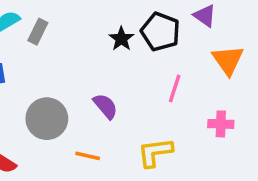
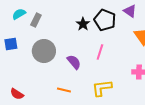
pink line: (175, 88) -> (100, 52), moved
gray circle: (47, 119) -> (44, 51), moved

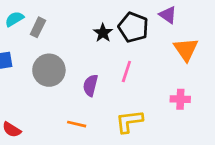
purple semicircle: (74, 62) -> (90, 85), turned -126

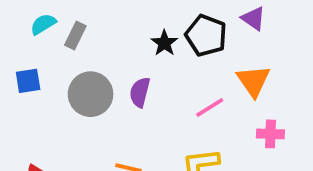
orange triangle: (186, 49) -> (253, 81), moved
pink line: (126, 72) -> (210, 107), moved, turned 40
purple semicircle: (90, 85) -> (140, 92), moved

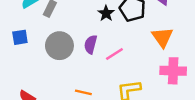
pink line: (210, 107) -> (114, 54), moved
pink cross: (270, 134) -> (173, 71), size x1.5

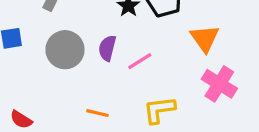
pink cross: (173, 71) -> (219, 84), turned 30

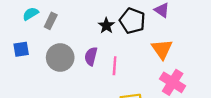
pink line: (140, 61) -> (115, 66), turned -54

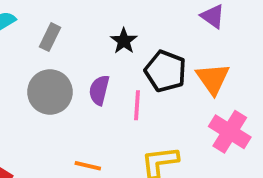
gray rectangle: (51, 21) -> (50, 37), moved
black pentagon: (132, 21) -> (165, 71), moved

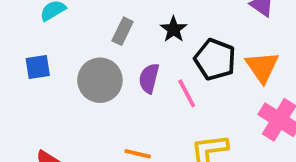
gray rectangle: (50, 37) -> (123, 31), moved
pink line: (137, 105) -> (187, 93), turned -32

